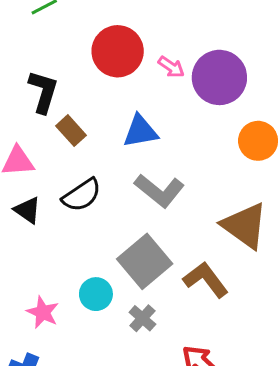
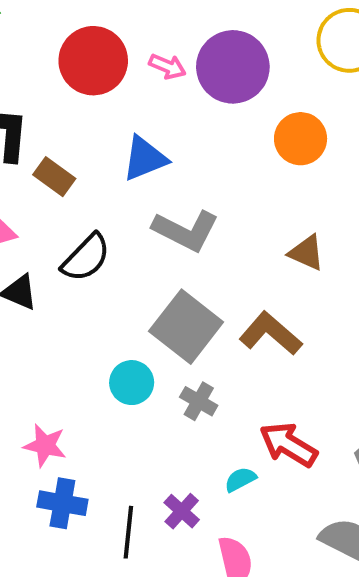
brown triangle: (245, 226) -> (306, 253), size x0.6
pink star: (43, 312) -> (45, 445), moved

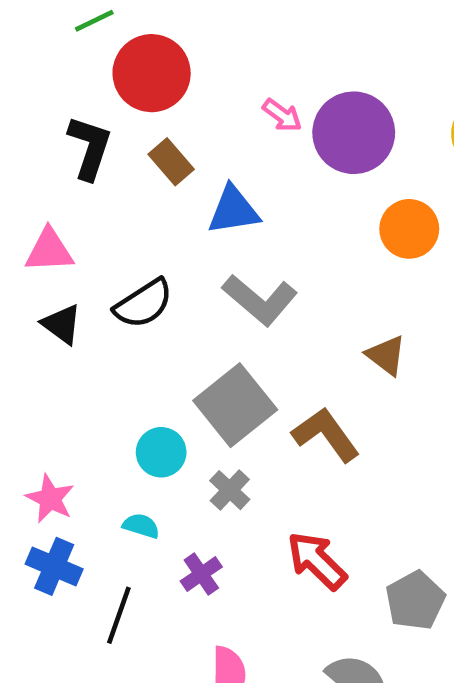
red circle: (93, 61) -> (152, 73), moved
brown rectangle: (54, 177) -> (171, 162), moved
cyan semicircle: (240, 479) -> (141, 526), moved, turned 32
purple cross: (182, 511) -> (201, 574), moved

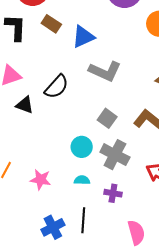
gray square: (235, 405) -> (107, 118), size x0.6
gray cross: (230, 490) -> (115, 155), size x1.6
blue cross: (54, 566) -> (53, 227), moved, turned -35
purple cross: (201, 574) -> (113, 193), turned -30

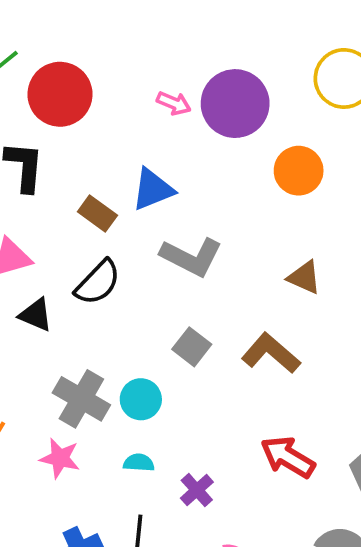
brown rectangle: (51, 24) -> (97, 214), moved
gray cross: (115, 155) -> (81, 399), moved
purple cross: (113, 193) -> (197, 490), turned 36

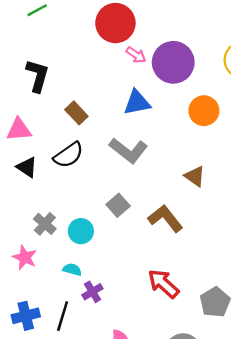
red circle: (60, 94) -> (115, 23), moved
blue triangle: (153, 189) -> (137, 103), moved
gray cross: (81, 399) -> (45, 224), size x0.7
purple cross: (197, 490) -> (92, 292), moved

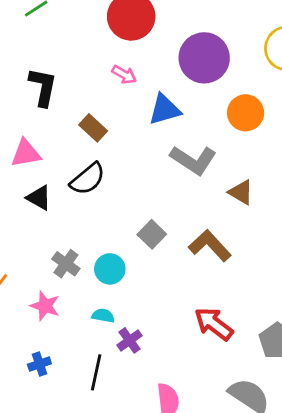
pink arrow: (136, 55) -> (124, 75), moved
gray L-shape: (128, 150) -> (193, 160), moved
blue cross: (26, 316) -> (39, 364), moved, size x0.7

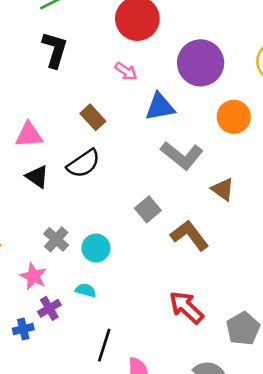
black L-shape: (43, 87) -> (55, 50), moved
gray square: (152, 234) -> (148, 209), moved
purple cross: (130, 340) -> (49, 308), moved
black line: (96, 372) -> (104, 345), moved

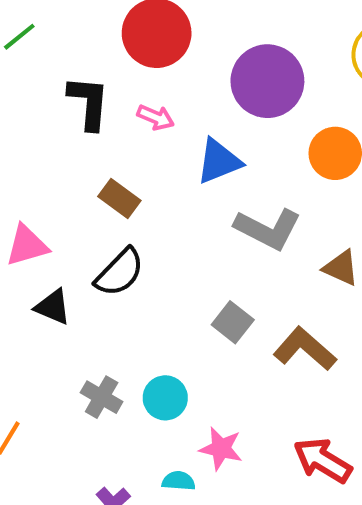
black L-shape: (55, 50) -> (89, 103), moved
pink star: (33, 276) -> (221, 449), moved
cyan semicircle: (86, 290) -> (179, 481), moved

